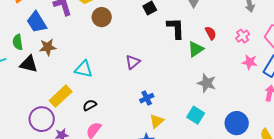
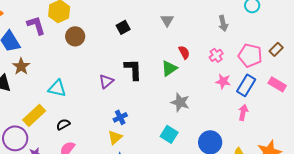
black L-shape: (176, 28) -> (133, 69), moved
brown star: (48, 47) -> (21, 66), turned -30
yellow triangle: (157, 121) -> (115, 137), moved

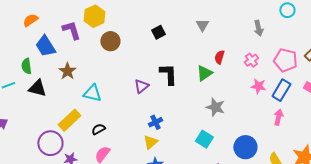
red semicircle: (184, 52) -> (219, 57), turned -136
brown star: (21, 66) -> (67, 71), moved

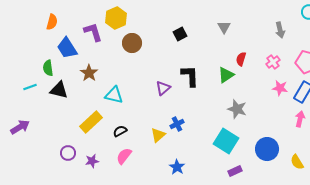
orange semicircle: (30, 20) -> (52, 22), turned 140
cyan square: (204, 139) -> (226, 141), size x1.4
yellow triangle: (150, 142) -> (158, 135), moved
purple circle: (50, 143) -> (68, 153), moved, size x0.6

